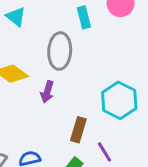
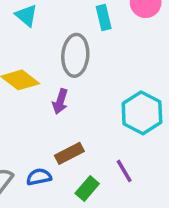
brown rectangle: (78, 130) -> (69, 153), moved, turned 45

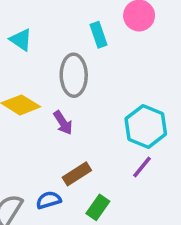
purple arrow: (60, 101) -> (63, 123), turned -45
purple line: (124, 171) -> (142, 167), moved, turned 75

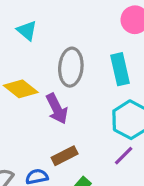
cyan rectangle: (98, 35) -> (120, 69), moved, size x1.4
purple arrow: (63, 123) -> (57, 109), size x1.4

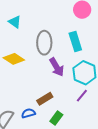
purple arrow: (57, 109) -> (57, 67), moved

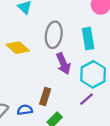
brown rectangle: (45, 99) -> (45, 96), turned -49

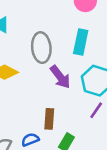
cyan rectangle: (88, 39) -> (81, 42), turned 35

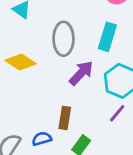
purple arrow: (60, 77) -> (81, 73), turned -105

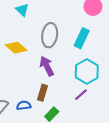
purple arrow: (81, 73) -> (47, 66), moved, turned -78

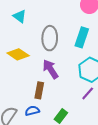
brown rectangle: (43, 93) -> (39, 90), moved

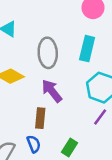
blue semicircle: (32, 111) -> (34, 144), turned 88

